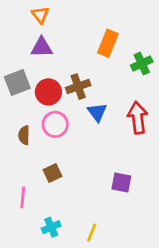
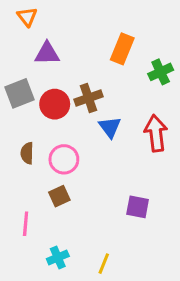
orange triangle: (40, 15) -> (27, 17), moved
pink circle: (55, 124) -> (64, 159), moved

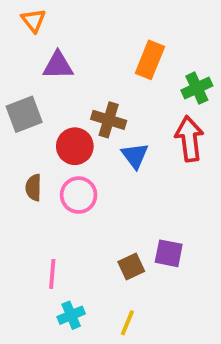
brown cross: (88, 98) -> (109, 120), turned 36
red circle: (55, 104) -> (75, 146), moved
red arrow: (156, 133) -> (189, 139), moved
brown square: (59, 196) -> (131, 266), moved
pink line: (26, 224) -> (52, 274), moved

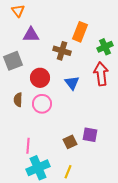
brown cross: (109, 120) -> (62, 51), moved
cyan cross: (71, 315) -> (38, 168), size x1.6

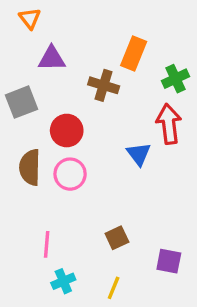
blue triangle: (72, 83) -> (139, 154), moved
brown semicircle: (18, 100) -> (30, 167), size x1.5
purple square: (90, 135) -> (169, 261), moved
cyan cross: (38, 168) -> (63, 281), size x0.6

